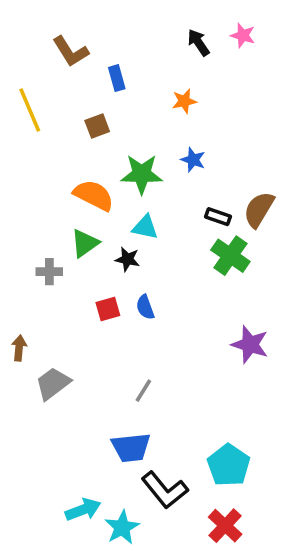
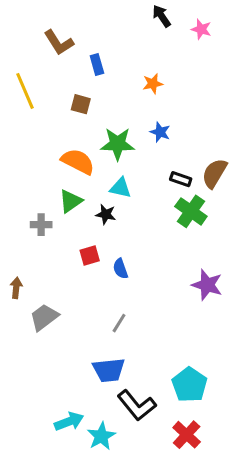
black arrow: (198, 43) -> (162, 16), moved
brown square: (97, 126) -> (81, 104), turned 36
blue semicircle: (145, 307) -> (120, 269), moved

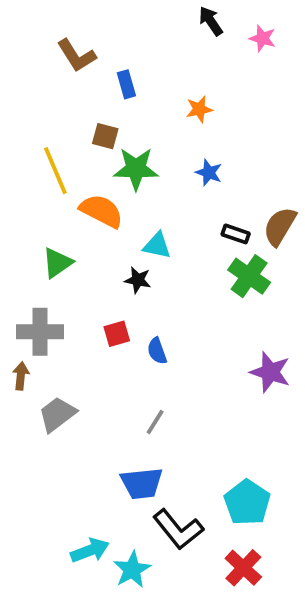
yellow line: (25, 91) -> (55, 171), moved
green star: (118, 144) -> (136, 169), moved
green triangle: (71, 201) -> (57, 263), moved
gray cross: (41, 225) -> (40, 332), moved, size x1.6

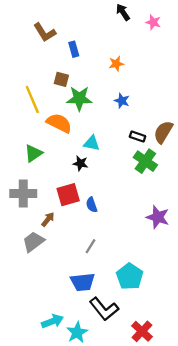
red square: (117, 334) -> (68, 195), size x1.5
brown arrow: (21, 376) -> (48, 219), moved, turned 32
cyan pentagon: (247, 502) -> (130, 276), moved

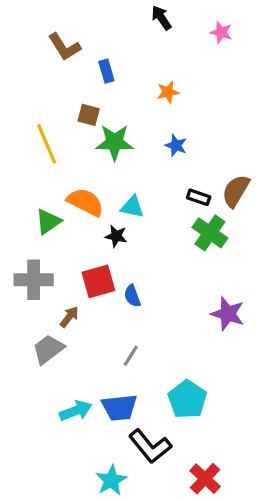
black arrow: (123, 12) -> (161, 18), moved
orange semicircle: (59, 123) -> (85, 202), moved
cyan arrow: (52, 321) -> (76, 411), moved

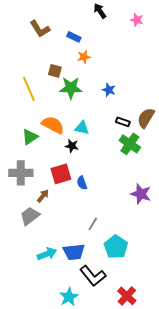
blue rectangle: (106, 71) -> (74, 37), moved, turned -48
orange star: (168, 92) -> (84, 57), moved
gray line: (131, 356) -> (93, 224), moved

